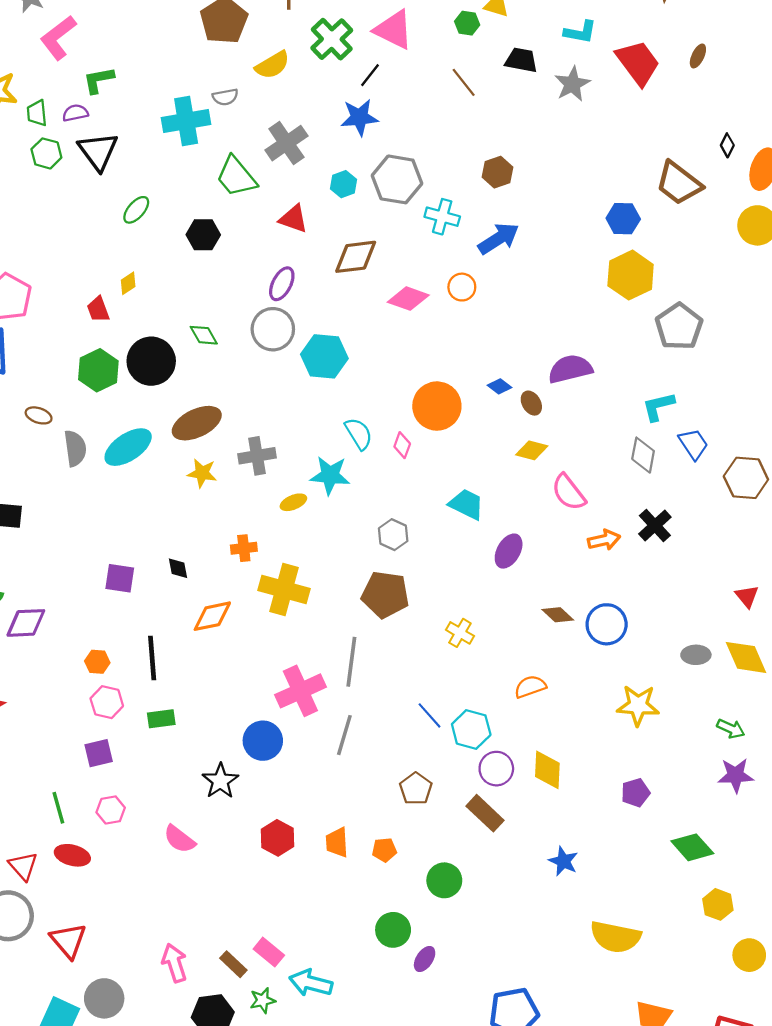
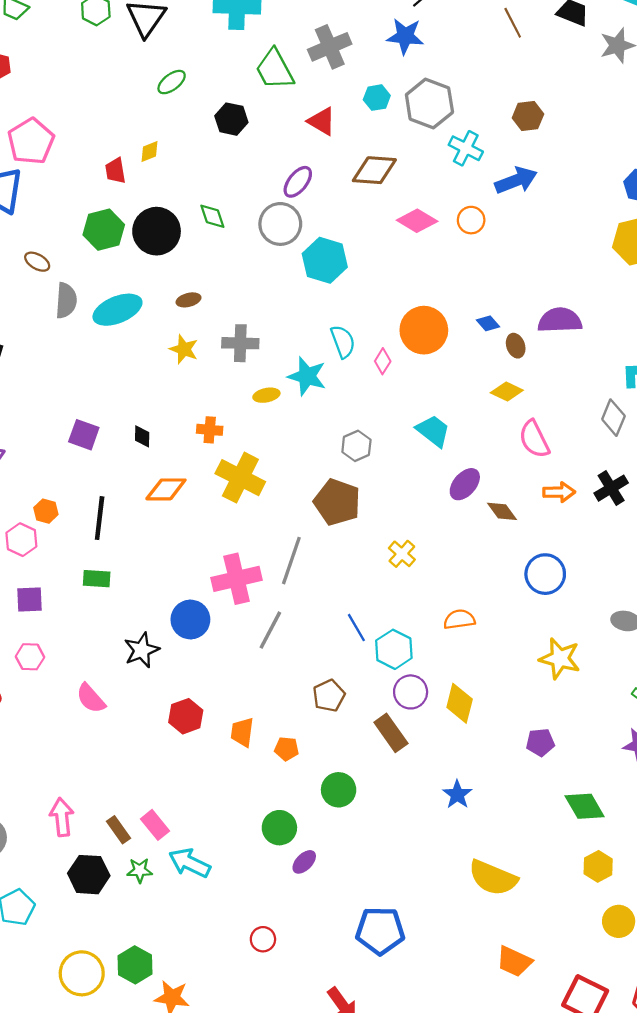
brown ellipse: (197, 423) -> (188, 300), size x0.5
brown diamond: (558, 615) -> (502, 511), moved
pink hexagon: (107, 702) -> (21, 540), moved

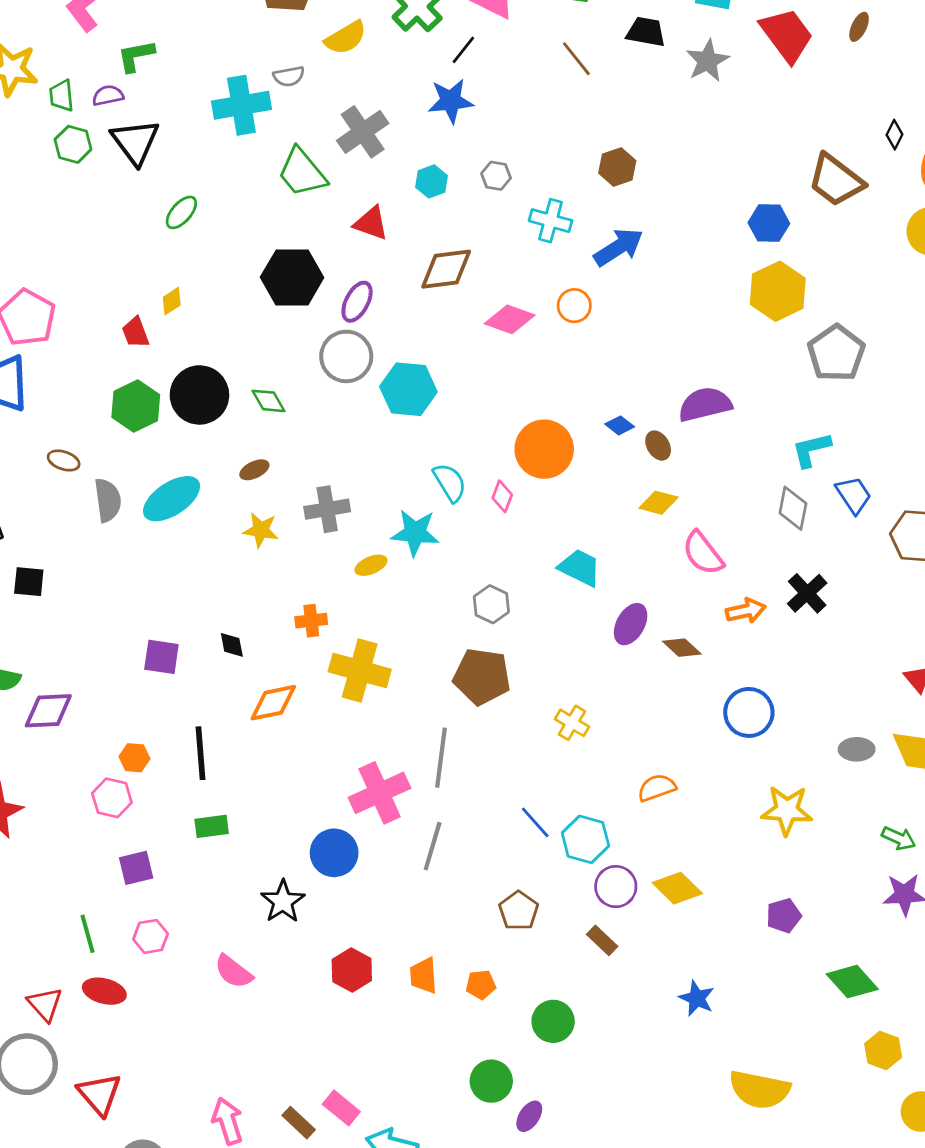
gray hexagon: (429, 103) -> (496, 176), size x0.5
black hexagon: (231, 119) -> (292, 277), moved, size x1.5
green diamond: (212, 216) -> (268, 401), moved
yellow diamond: (460, 703) -> (677, 888), turned -48
brown rectangle: (391, 733) -> (602, 940), size x0.7

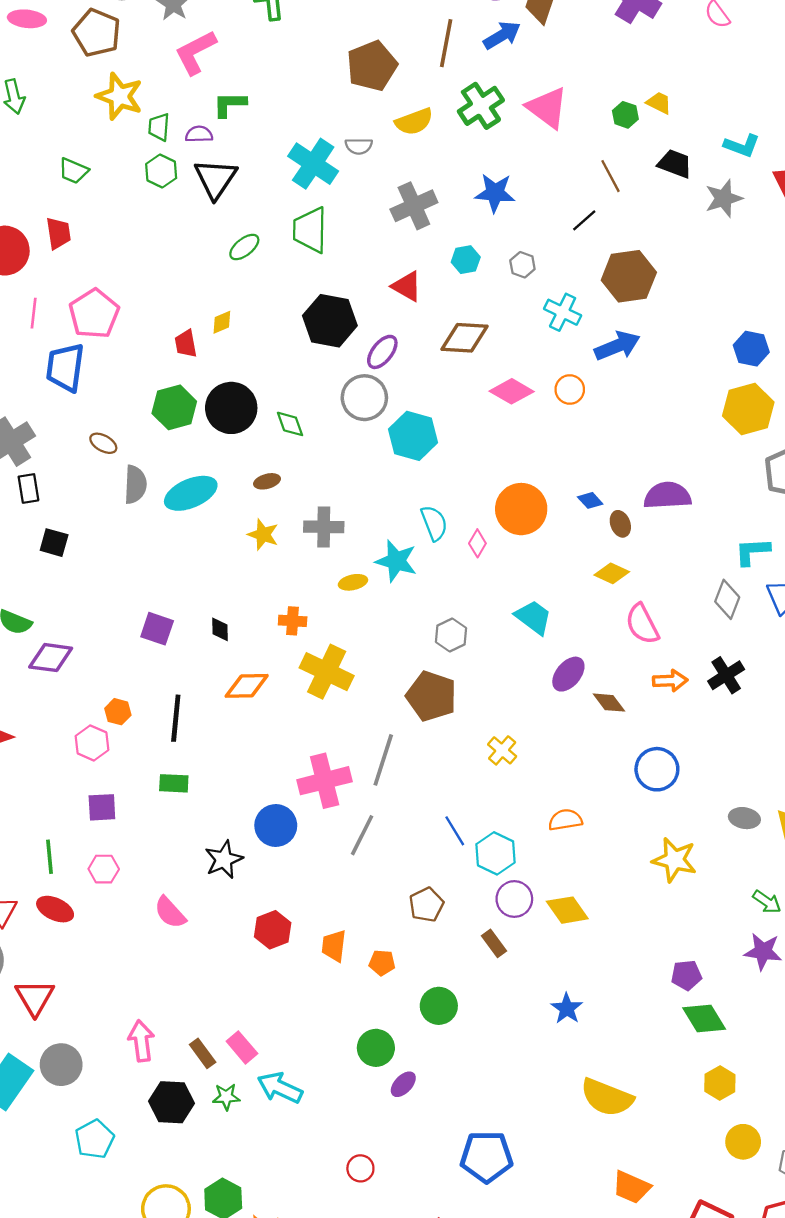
black line: (463, 50) -> (584, 220), moved
cyan cross: (241, 105) -> (313, 164), turned 33
brown hexagon: (617, 167) -> (629, 276), size x1.6
green trapezoid: (302, 172) -> (310, 230), moved, turned 30
purple pentagon: (784, 916) -> (686, 975), moved

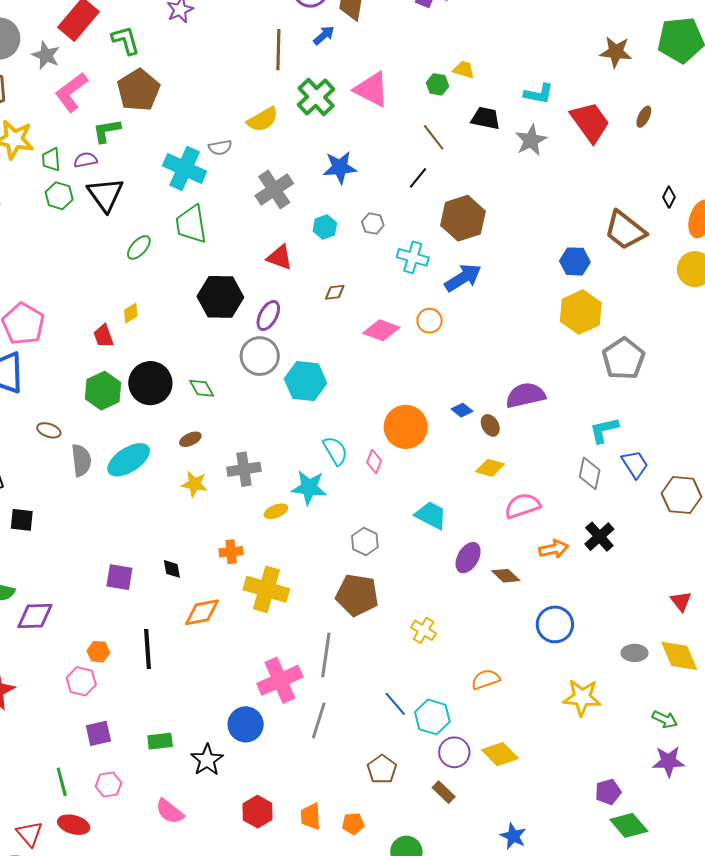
blue arrow: (502, 35) -> (324, 35), size x0.7
brown pentagon: (372, 66) -> (139, 90), moved
brown diamond: (465, 338) -> (335, 292), size x0.5
pink semicircle: (642, 624) -> (522, 506), turned 108
green rectangle: (174, 783) -> (160, 741), moved

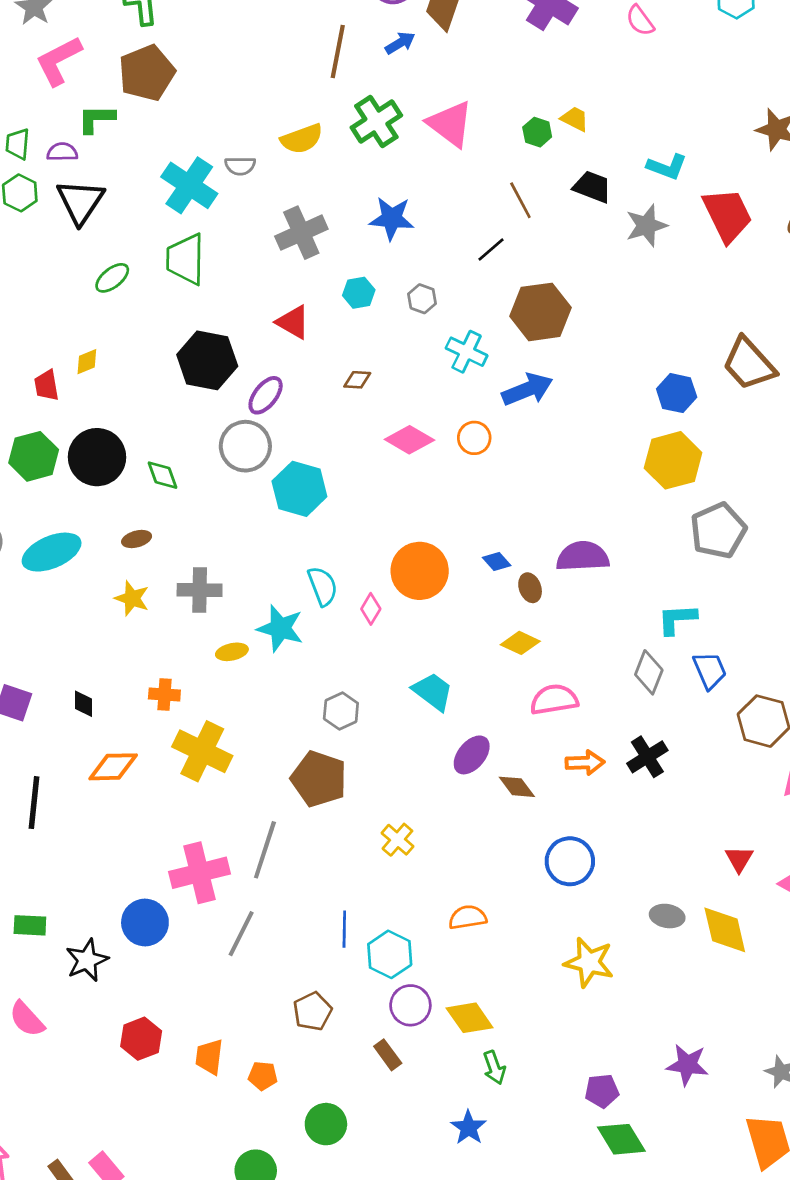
blue line: (395, 704) -> (344, 929), turned 32
green arrow: (665, 719) -> (494, 1068), moved, turned 35

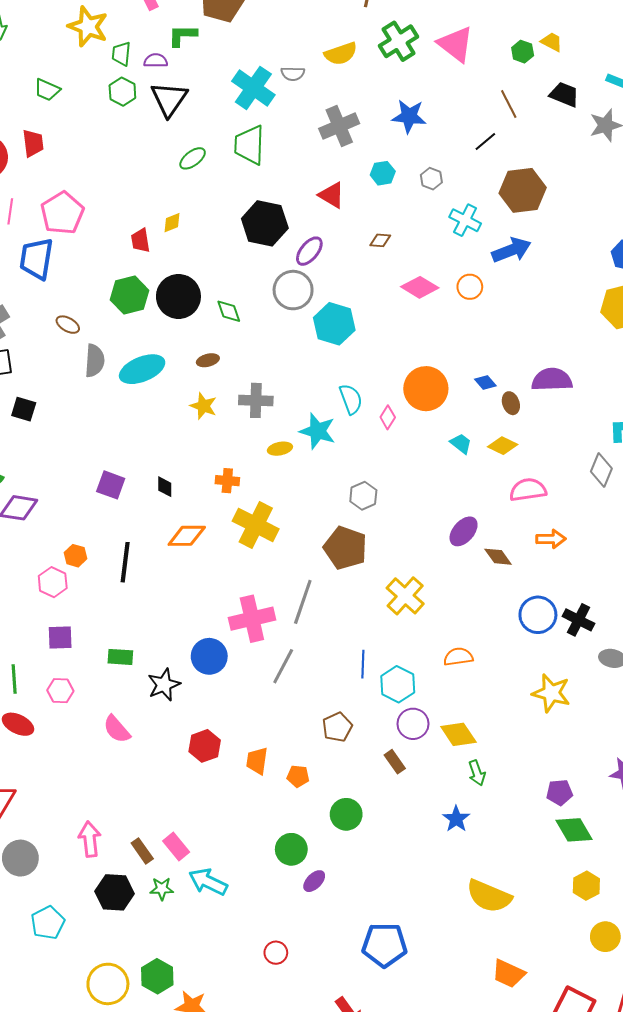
cyan trapezoid: (433, 692) -> (461, 443), moved, size x0.7
black cross: (647, 757) -> (579, 620), moved, turned -32
yellow cross: (397, 840) -> (405, 596), size x1.5

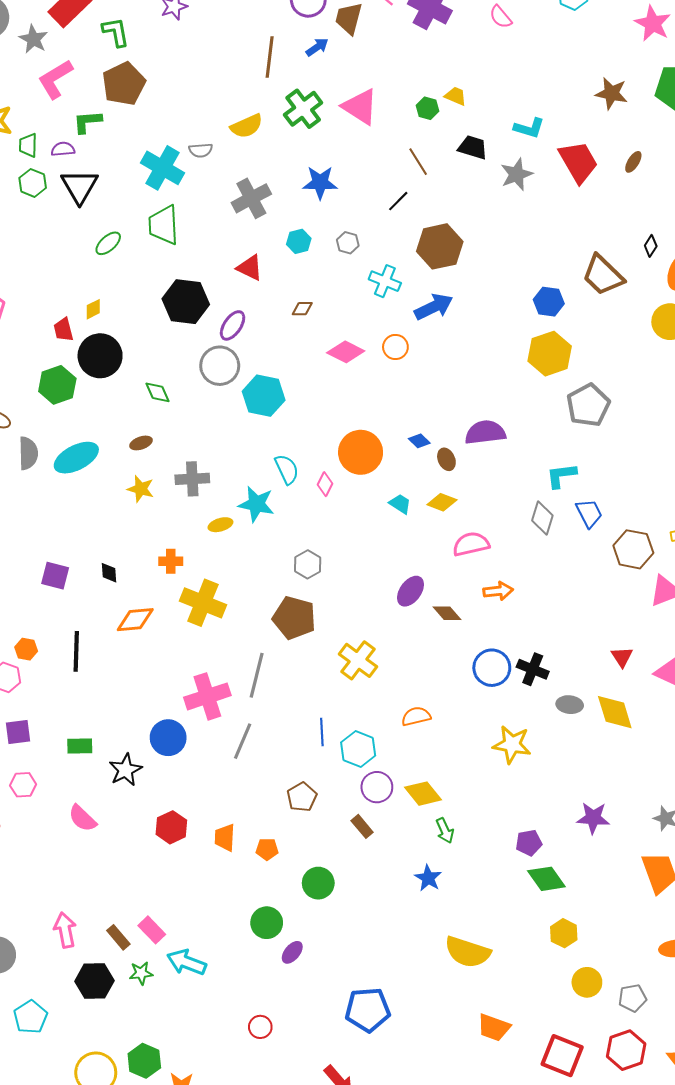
black circle: (178, 296) -> (100, 356), moved

